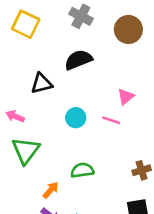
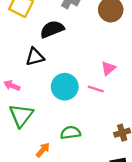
black semicircle: (78, 60) -> (52, 29), moved
cyan circle: (76, 118) -> (65, 87), size x1.5

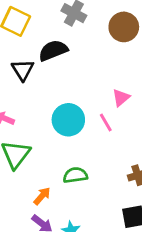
black triangle: (35, 57) -> (23, 70), moved, turned -48
pink line: (96, 89) -> (106, 123), turned 42

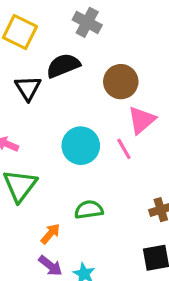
brown circle: (124, 27) -> (121, 82), moved
pink triangle: (121, 98) -> (142, 120), size x1.4

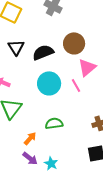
black semicircle: (63, 66) -> (43, 52), moved

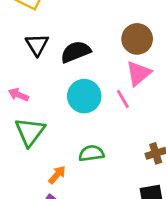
brown circle: (74, 43) -> (137, 39), moved

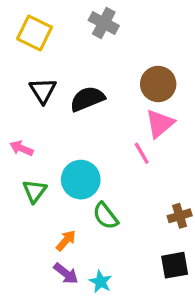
cyan circle: (84, 96) -> (81, 180), moved
green triangle: (30, 132) -> (35, 191), size x0.7
green semicircle: (91, 153) -> (105, 216), turned -120

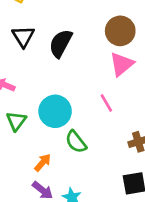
black semicircle: (87, 99) -> (61, 43), turned -40
pink line: (142, 153) -> (106, 103), moved

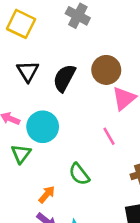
brown circle: (120, 31) -> (106, 70), moved
cyan circle: (55, 111) -> (43, 127), moved

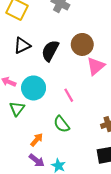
black triangle: (28, 71) -> (22, 46), turned 36
pink line: (109, 136) -> (69, 95), moved

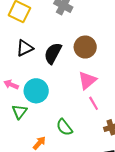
pink triangle: (96, 66) -> (87, 80), moved
pink line: (69, 95) -> (94, 103), moved

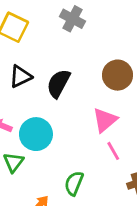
brown circle: (85, 47) -> (117, 75), moved
green semicircle: (64, 127) -> (74, 183), turned 60

